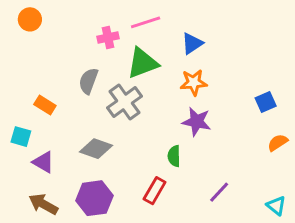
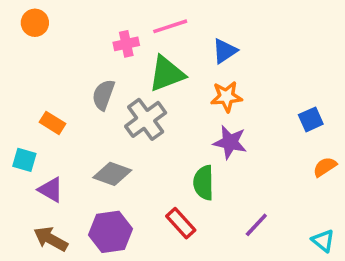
green semicircle: (174, 156) -> (204, 183), size x1.4
red rectangle: (155, 191) -> (181, 223), turned -72

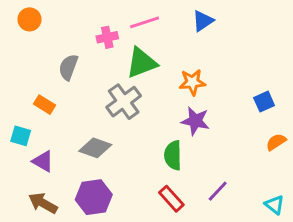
blue triangle: (225, 51) -> (203, 21), moved
gray semicircle: (103, 95) -> (68, 67), moved
red rectangle: (181, 223) -> (171, 199), moved

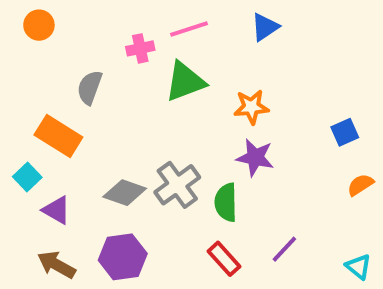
gray cross: (124, 102) -> (177, 185), moved
orange rectangle: (44, 105) -> (58, 136), size x1.6
cyan square: (21, 136) -> (27, 177), turned 30

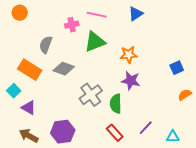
pink line: (189, 29) -> (97, 15), turned 30
gray diamond: (125, 193) -> (64, 69), moved
cyan triangle: (358, 267) -> (173, 137), moved, turned -40

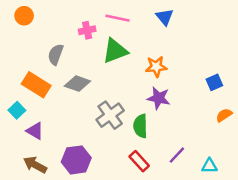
blue triangle: (136, 14) -> (165, 17), turned -35

